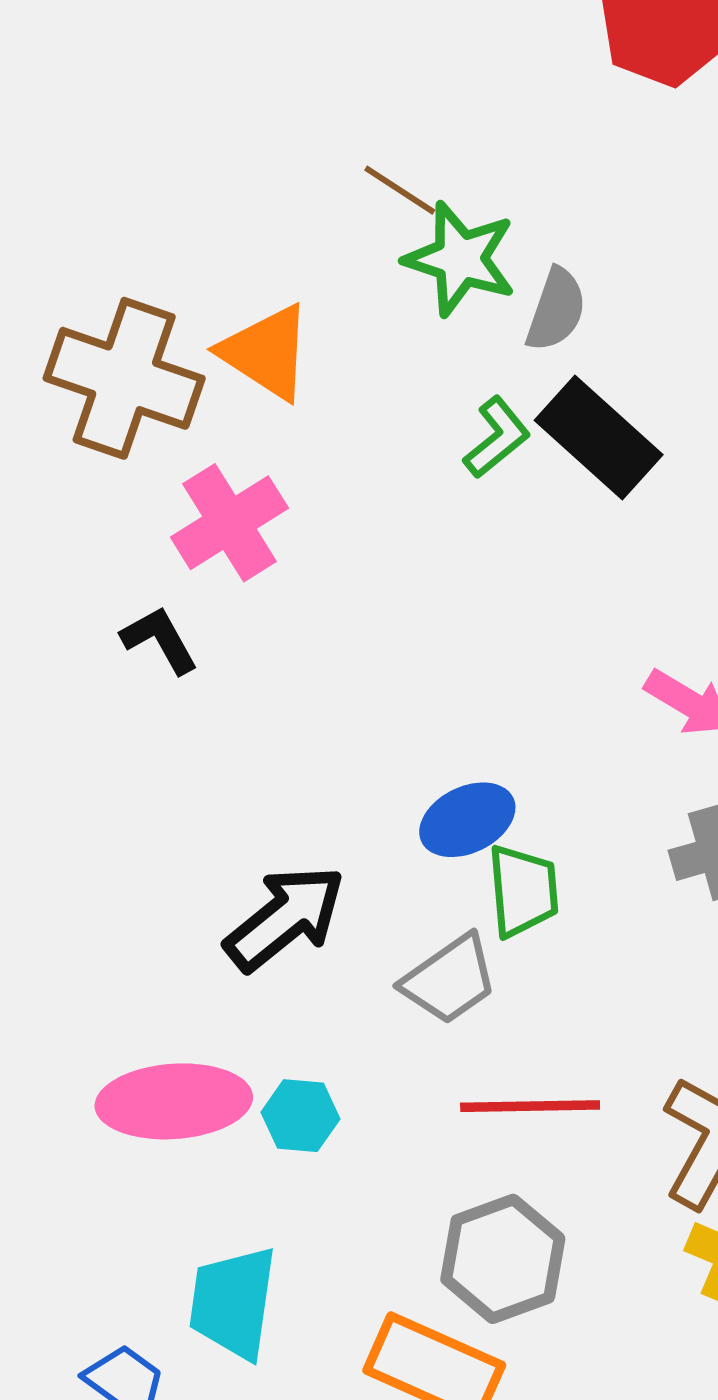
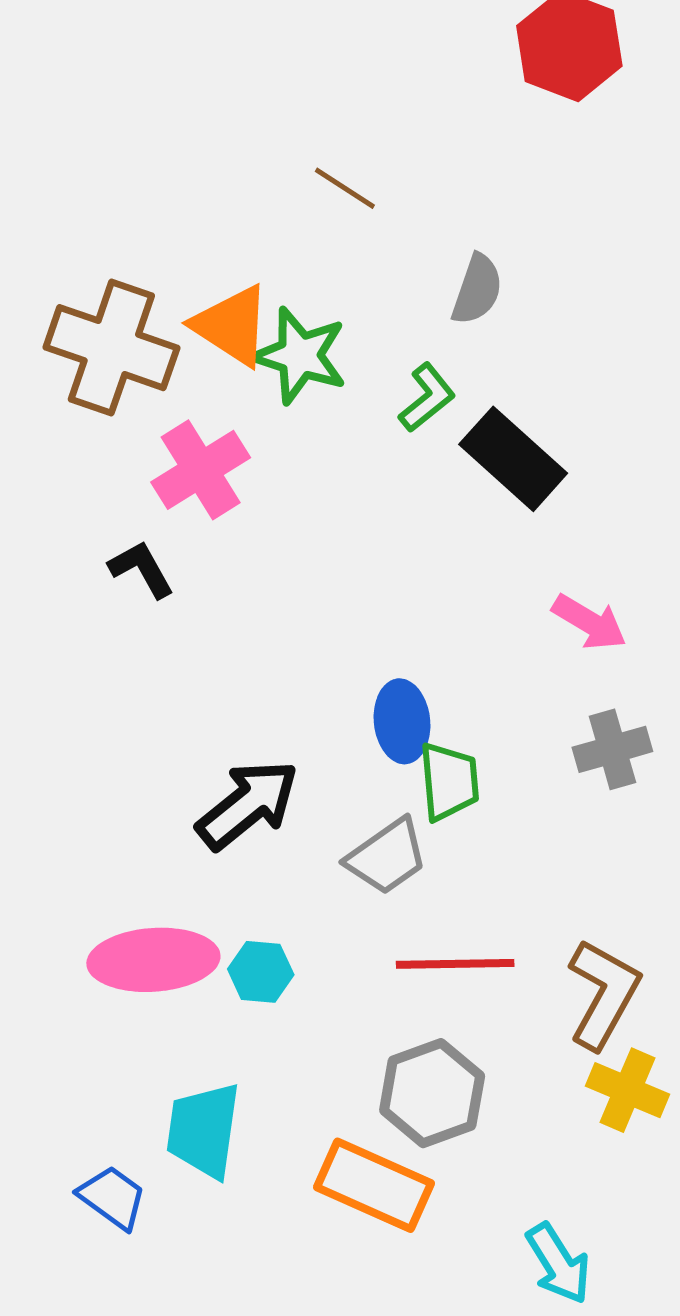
green star: (460, 259) -> (300, 356), moved
black rectangle: (599, 437) -> (513, 459), moved
blue ellipse: (467, 820) -> (402, 721), turned -70

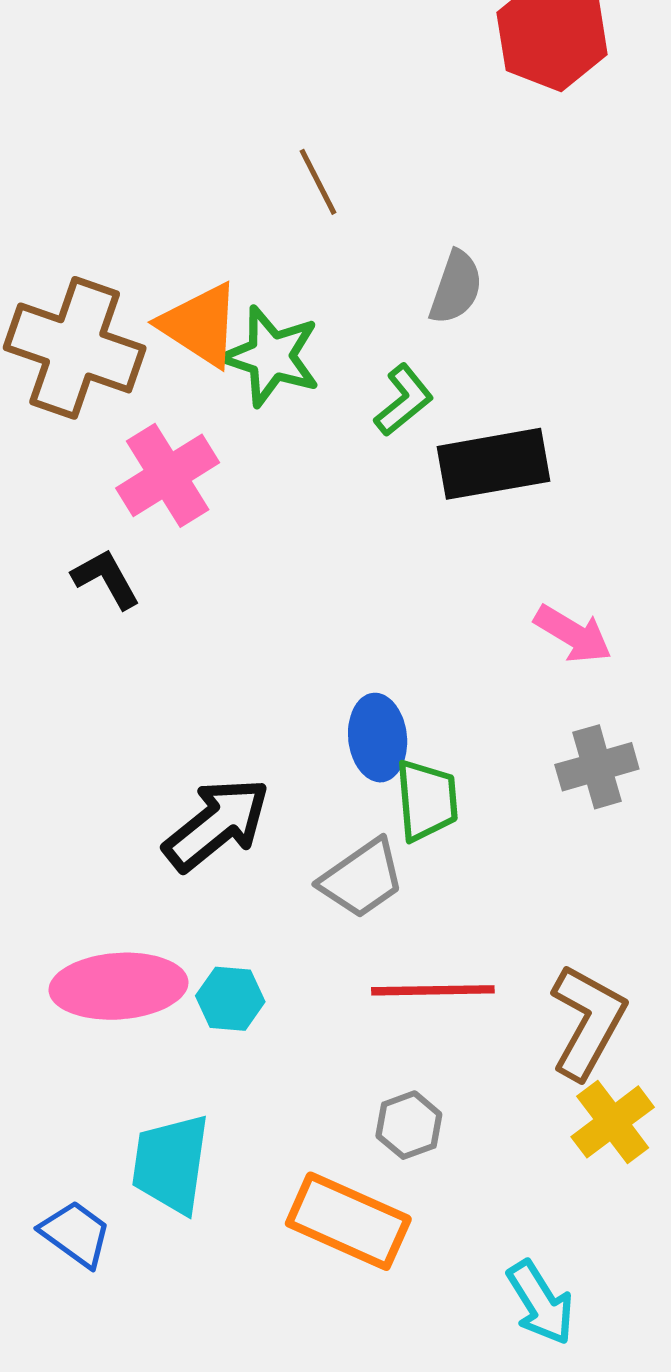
brown line: (345, 188) -> (318, 182), turned 30
black rectangle: (513, 459) -> (494, 464), turned -52
yellow cross: (627, 1090) -> (613, 1122), turned 30
gray hexagon: (432, 1093) -> (409, 1125), size x0.6

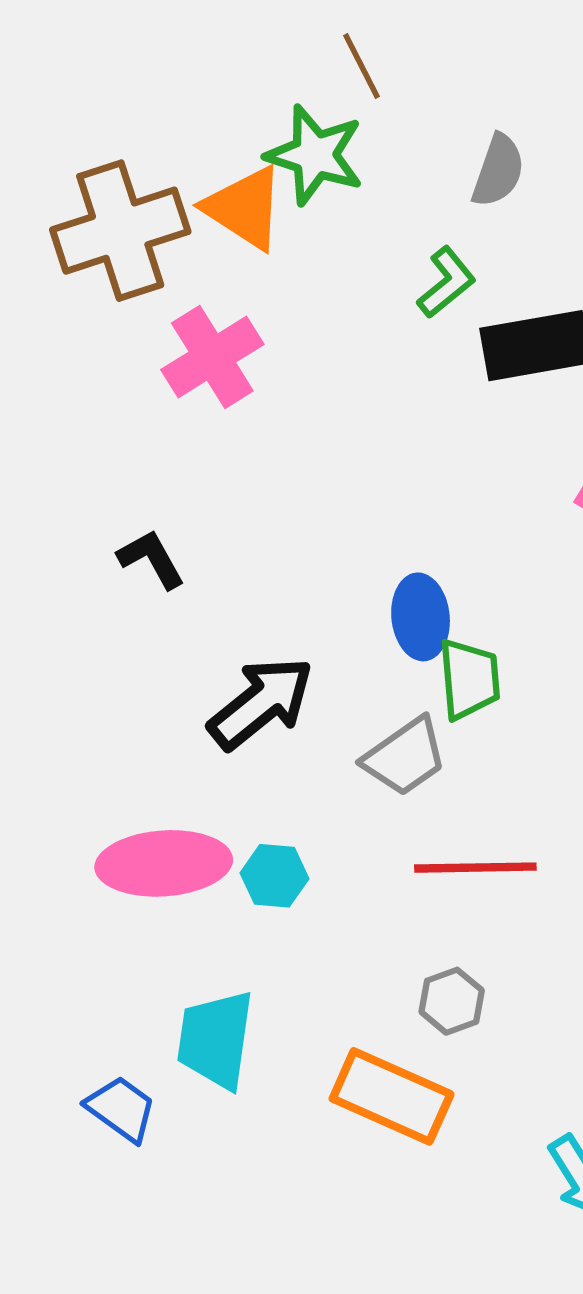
brown cross: (75, 348) -> (120, 231), turned -37
green star: (271, 356) -> (315, 155), moved
black L-shape: (106, 579) -> (151, 559), moved

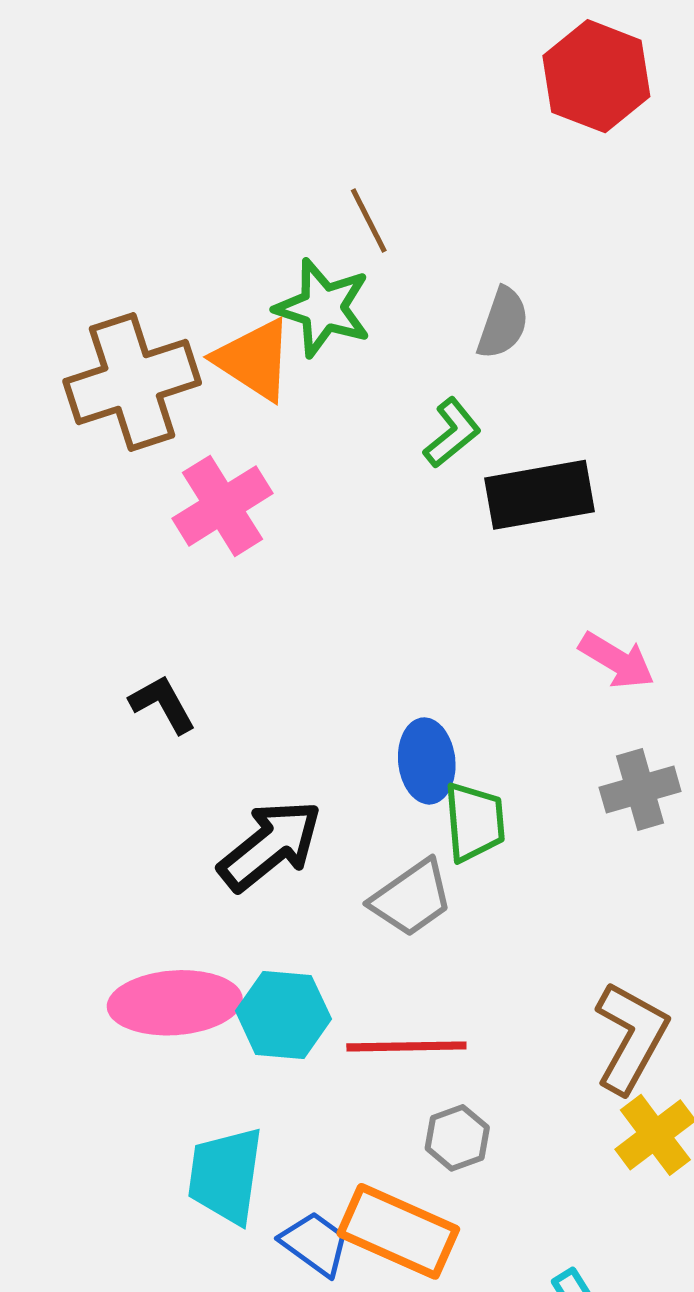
red line: (475, 868) -> (406, 1046), moved
cyan hexagon: (275, 876) -> (283, 1015), size x1.4
blue trapezoid: (121, 1109) -> (315, 1244), moved

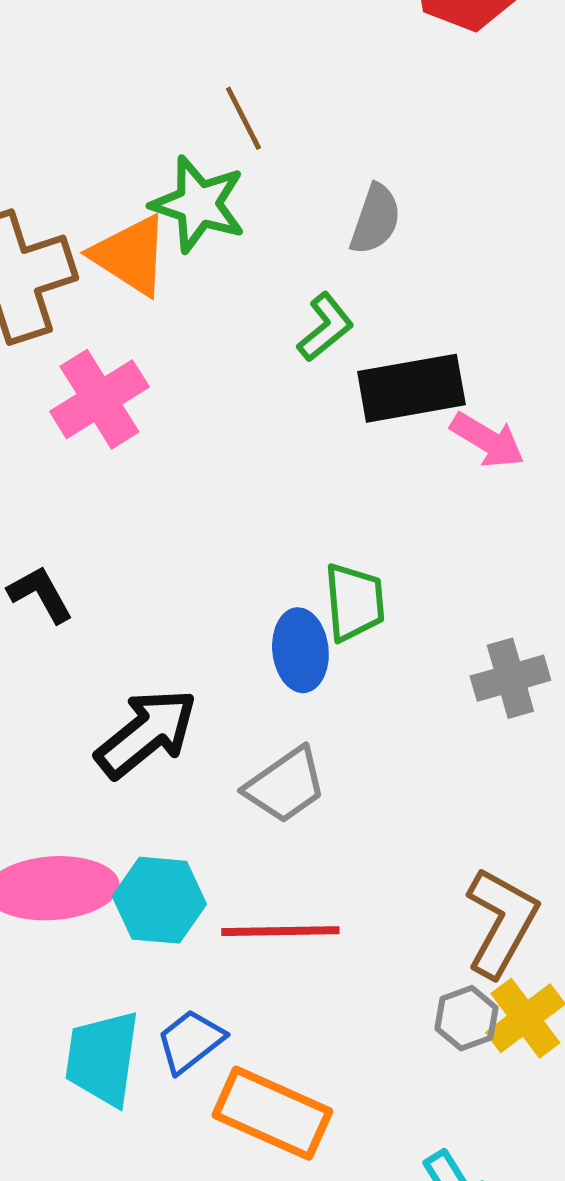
pink arrow: (617, 660) -> (487, 440), moved
green trapezoid: (474, 822) -> (354, 602), moved
gray hexagon: (457, 1138) -> (466, 1018), moved
blue trapezoid: (315, 1244) -> (190, 1041), moved, turned -74

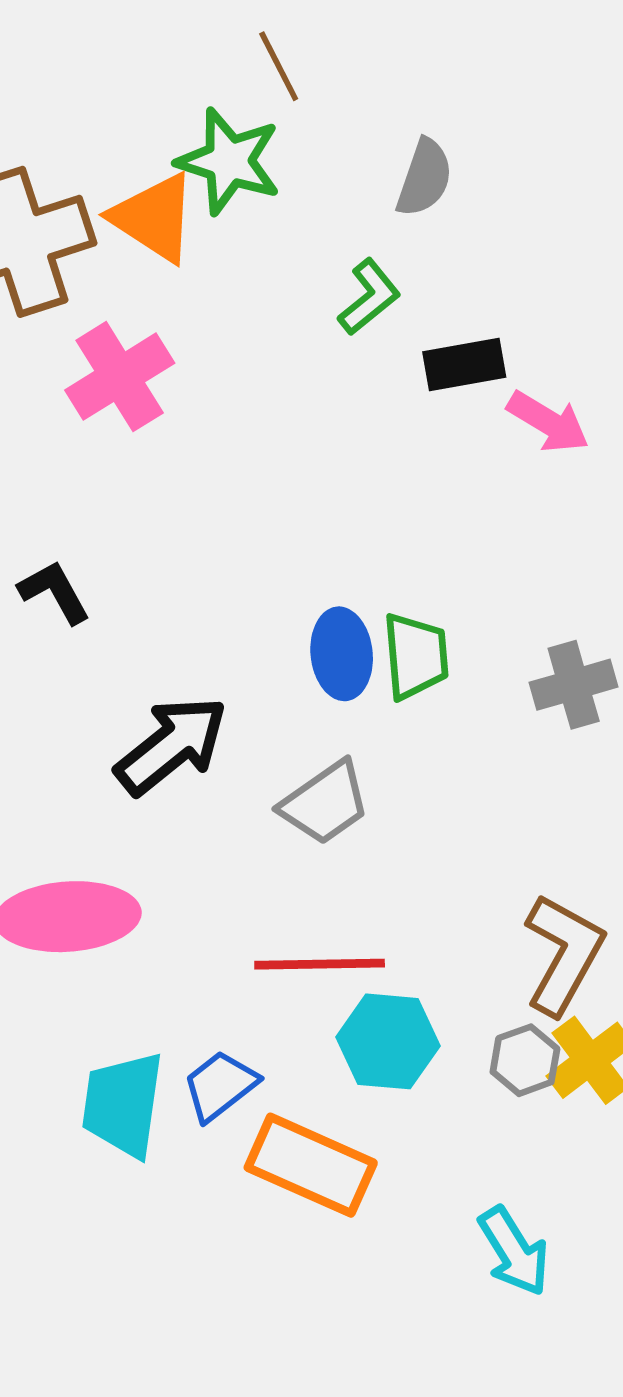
black rectangle: (411, 388) -> (464, 364), size x0.7
green trapezoid: (354, 602) -> (416, 656), moved
cyan hexagon: (159, 900) -> (388, 1041), moved

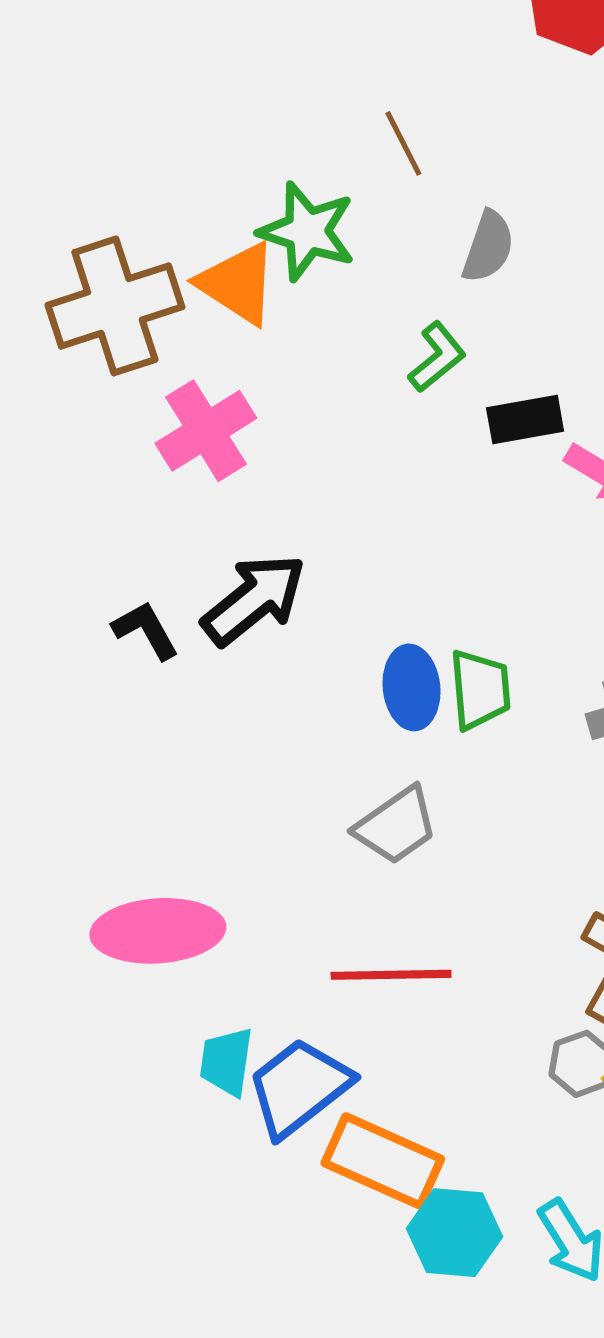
brown line: (279, 66) -> (403, 143), moved
black arrow: (172, 745) -> (254, 599), moved
cyan hexagon: (388, 1041) -> (454, 1233), moved
blue trapezoid: (220, 1086) -> (299, 1087), size x1.5
cyan trapezoid: (123, 1104) -> (226, 1062), moved, size x0.7

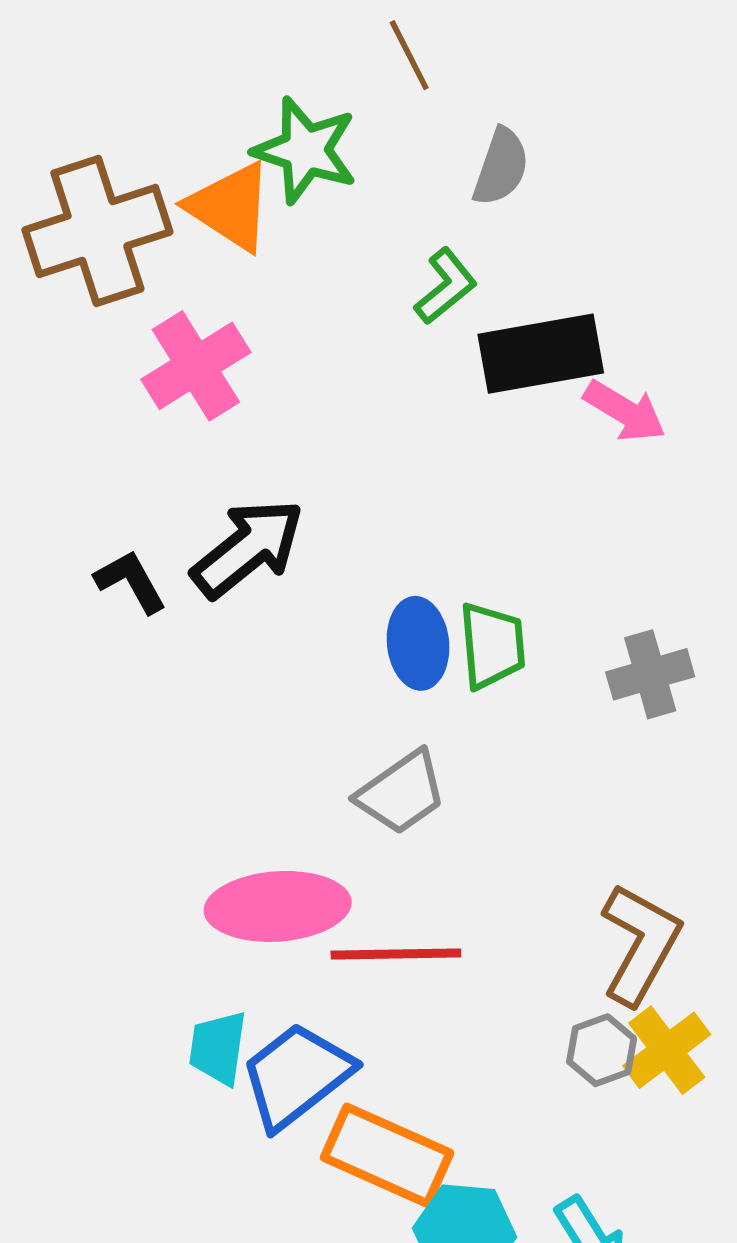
black rectangle: (525, 419) -> (541, 354), size x1.5
pink ellipse: (158, 931) -> (278, 906), moved

